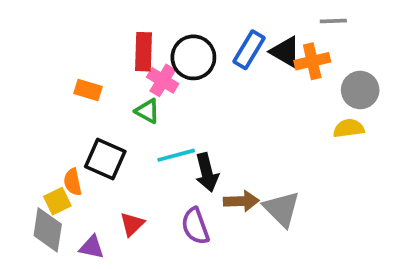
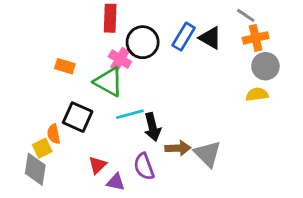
gray line: (333, 21) -> (246, 15), turned 36
red rectangle: (144, 52) -> (110, 18), moved
orange cross: (312, 61) -> (256, 38), moved
green triangle: (147, 111) -> (109, 82), size x1.6
purple triangle: (92, 247) -> (116, 182), moved

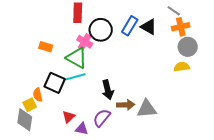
cyan line: (130, 114) -> (76, 77), moved
gray triangle: (208, 154) -> (147, 109), turned -50
purple semicircle: (144, 166) -> (102, 118), turned 60

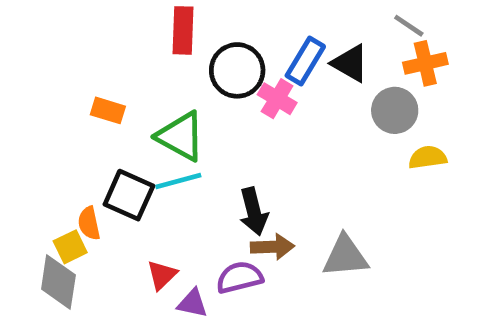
pink cross: (85, 42) -> (277, 99), moved
gray circle: (188, 47) -> (395, 110), moved
brown arrow: (126, 105) -> (272, 247), moved
purple semicircle: (102, 118) -> (239, 277), turned 36

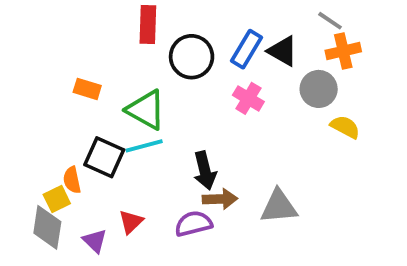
pink cross: (277, 99) -> (248, 98), moved
yellow semicircle: (428, 157) -> (345, 127), turned 36
purple triangle: (192, 303) -> (95, 241), moved, turned 32

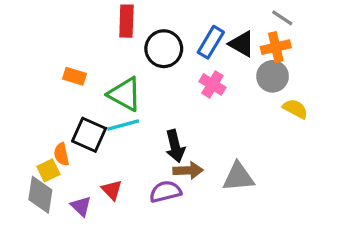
orange cross: (343, 51) -> (276, 47), moved
red triangle: (131, 222) -> (112, 190), turned -30

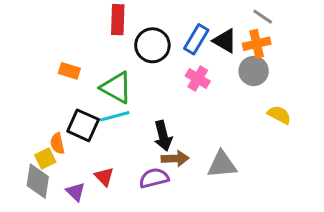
yellow semicircle: (295, 109) -> (279, 115), moved

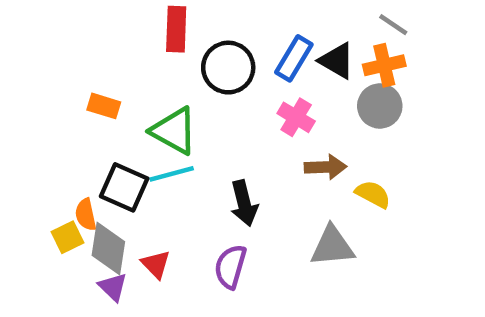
yellow semicircle: (279, 115) -> (373, 194), moved
brown arrow: (175, 159) -> (325, 167), moved
purple semicircle: (154, 178) -> (230, 267), turned -60
gray diamond: (38, 181) -> (108, 248), moved

